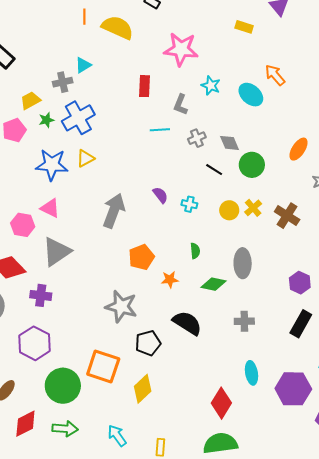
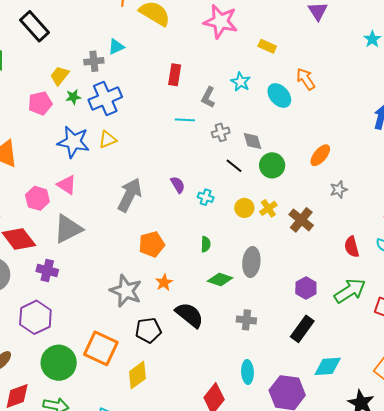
yellow rectangle: (244, 27) -> (267, 46), moved
pink star: (181, 49) -> (221, 21), moved
yellow trapezoid: (30, 100) -> (60, 76), turned -30
orange star: (170, 280) -> (164, 283), moved, turned -30

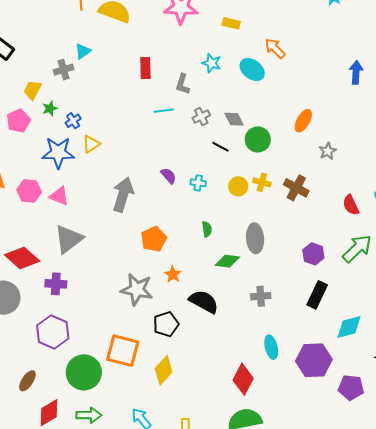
blue cross: (105, 98) -> (73, 121), moved, size x0.5
pink hexagon: (37, 198) -> (29, 191), moved
yellow cross: (268, 208) -> (262, 182), turned -30

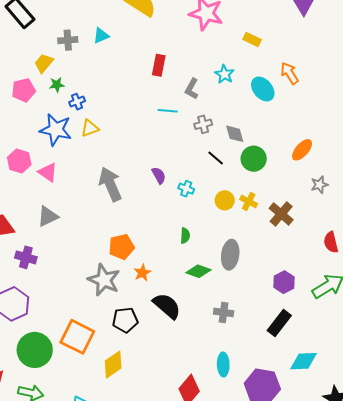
gray cross: (64, 70) -> (68, 40), moved
gray arrow: (123, 194) -> (110, 184), turned -52
gray triangle: (69, 239) -> (48, 216), size x0.7
orange pentagon: (154, 239) -> (121, 247), moved

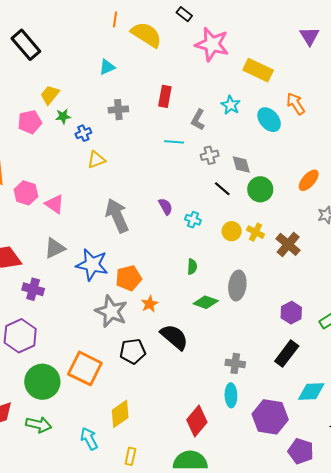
yellow rectangle: (252, 39) -> (258, 70), size x1.6
gray cross: (68, 40) -> (118, 110), moved
blue star: (56, 130) -> (92, 265), moved
gray cross: (224, 312) -> (235, 363), moved
yellow diamond: (113, 365) -> (120, 414), moved

